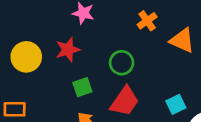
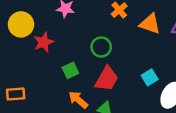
red star: (68, 50) -> (44, 42), moved
yellow circle: (26, 57) -> (21, 24), moved

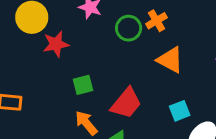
orange triangle: (150, 24) -> (170, 60), moved
green circle: (101, 47) -> (129, 28), moved

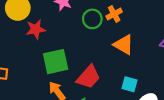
green square: (83, 85) -> (56, 62), size x1.6
cyan square: (180, 111) -> (130, 84), turned 35

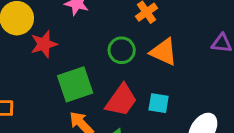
green circle: (92, 19) -> (122, 50), moved
cyan square: (130, 84) -> (159, 103), moved

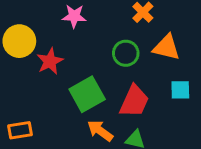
cyan square: (159, 103) -> (180, 90), moved

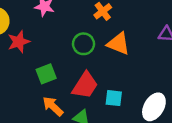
cyan square: (180, 90) -> (114, 98), moved
green square: (87, 94) -> (46, 74), size x0.7

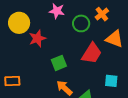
green circle: (84, 44) -> (81, 23), moved
red trapezoid: (85, 85) -> (92, 53), moved

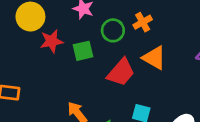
green square: (59, 63) -> (83, 51), moved

